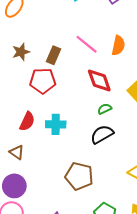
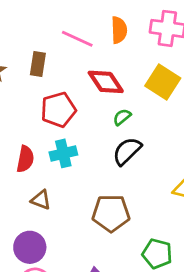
red pentagon: (43, 81) -> (58, 110), moved
brown triangle: (17, 152) -> (41, 200), moved

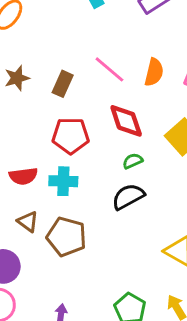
red semicircle: (25, 159) -> (23, 176), turned 56
brown pentagon: (111, 213) -> (67, 237), moved

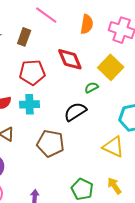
pink line: (109, 69) -> (46, 15), moved
green semicircle: (133, 161) -> (91, 88), moved
brown pentagon: (67, 237) -> (51, 143), moved

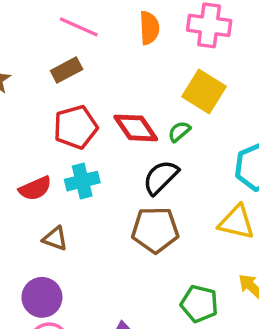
brown rectangle: (24, 37) -> (67, 70), moved, turned 54
red diamond: (70, 59) -> (136, 128), moved
brown pentagon: (51, 143) -> (155, 230), moved

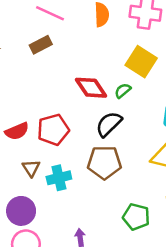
red pentagon: (75, 127) -> (53, 130), moved
cyan cross: (82, 181) -> (59, 178), moved
brown triangle: (55, 239) -> (31, 168), turned 36

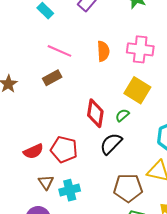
red diamond: (91, 88) -> (95, 113), turned 44
red pentagon: (53, 130) -> (64, 149), turned 30
brown pentagon: (104, 162) -> (128, 188), moved

